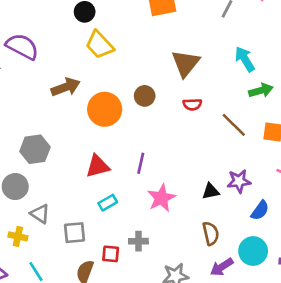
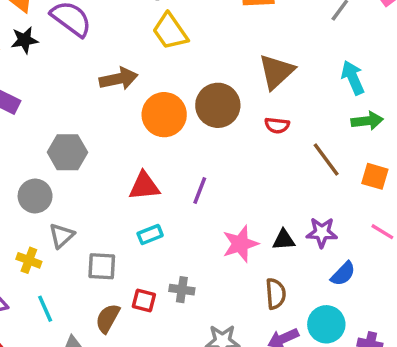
brown circle: (145, 96) -> (218, 105), size x1.6
pink star: (161, 198) -> (240, 244), moved
gray triangle: (40, 214) -> (62, 236), turned 35

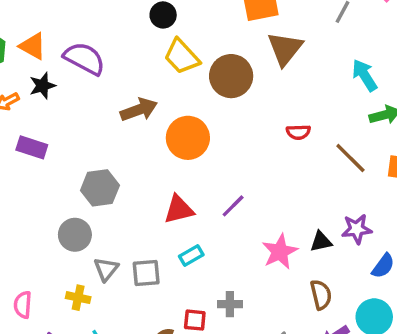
brown triangle: (276, 72) -> (285, 49), moved
brown circle: (218, 105) -> (231, 76), moved
purple line: (200, 191) -> (233, 206), turned 32
gray square: (102, 266) -> (146, 273), moved

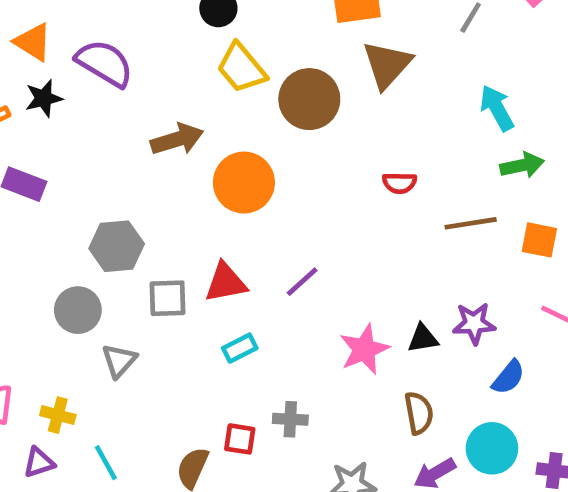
brown line: (350, 158) -> (471, 223), turned -57
gray square: (146, 273) -> (168, 298), moved
yellow cross: (78, 298) -> (58, 415), moved

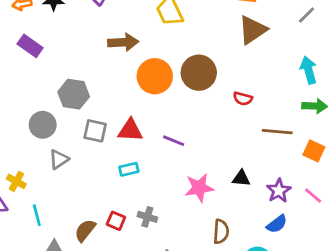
brown circle: (309, 99) -> (199, 73), moved
purple line: (302, 282) -> (174, 141), turned 50
purple star: (474, 323) -> (279, 191), moved, turned 30
black triangle: (423, 338) -> (241, 178), moved

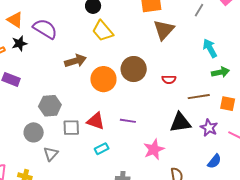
red triangle: (130, 130) -> (96, 121), turned 30
black triangle: (241, 178) -> (180, 123), moved, size x1.6
purple star: (279, 191) -> (209, 128), moved

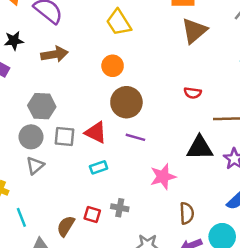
black star: (19, 43) -> (14, 41), moved
brown arrow: (76, 61) -> (54, 54), moved
brown circle: (134, 69) -> (126, 102), moved
orange circle: (103, 79) -> (113, 66), moved, size x0.7
gray circle: (34, 132) -> (31, 137), moved

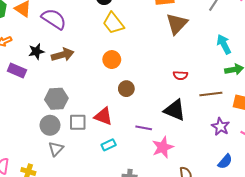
black star: (14, 41) -> (36, 51), moved
brown circle: (126, 102) -> (126, 89), size x0.6
purple line: (135, 137) -> (144, 128), moved
black triangle: (200, 148) -> (175, 110), moved, turned 30

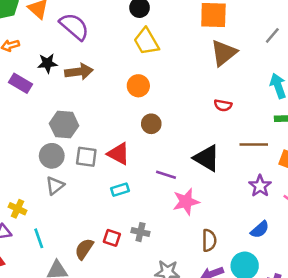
red semicircle: (180, 75) -> (223, 105), moved

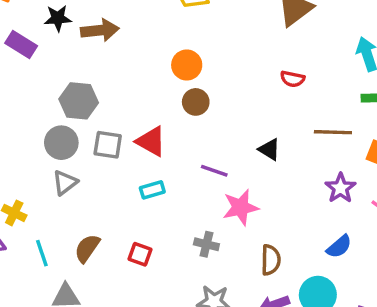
orange circle: (138, 86) -> (187, 65), moved
black triangle: (207, 158) -> (269, 149), size x0.6
gray cross: (140, 232) -> (206, 244), moved
brown semicircle: (84, 249) -> (87, 248), moved

